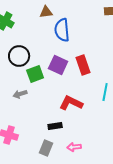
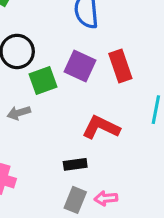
gray rectangle: (46, 148) -> (75, 200), moved

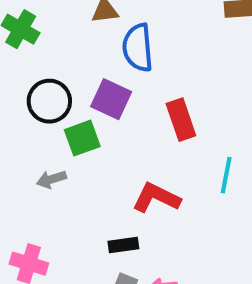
purple square: (80, 66) -> (111, 99), moved

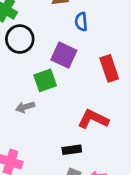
blue semicircle: (138, 48) -> (81, 22), size x0.6
black circle: (49, 101) -> (20, 39), moved

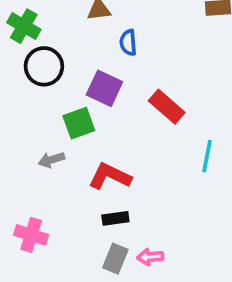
red rectangle: (109, 68) -> (167, 107), turned -30
red L-shape: (93, 119) -> (110, 176), moved

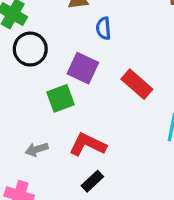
gray arrow: (51, 160) -> (37, 149), moved
black rectangle: (115, 218) -> (92, 181), turned -35

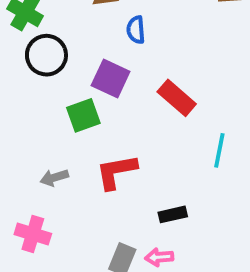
red L-shape: (88, 145) -> (116, 172), turned -36
black rectangle: (92, 181) -> (173, 214), moved, turned 30

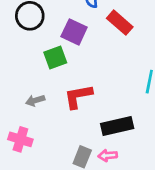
red rectangle: (177, 98) -> (120, 23), moved
black rectangle: (173, 214) -> (117, 126), size x1.6

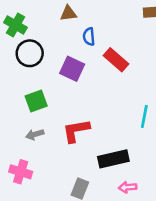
green square: (55, 57) -> (36, 101), moved
pink arrow: (108, 155) -> (128, 187), moved

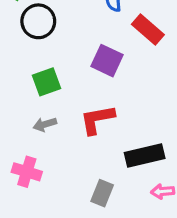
purple square: (72, 69) -> (107, 61), moved

